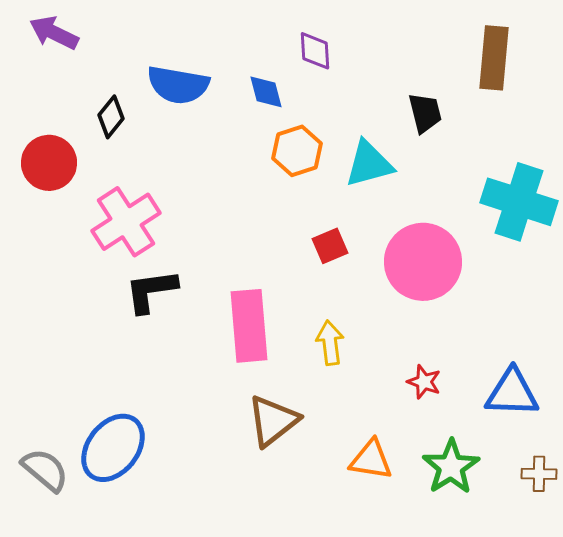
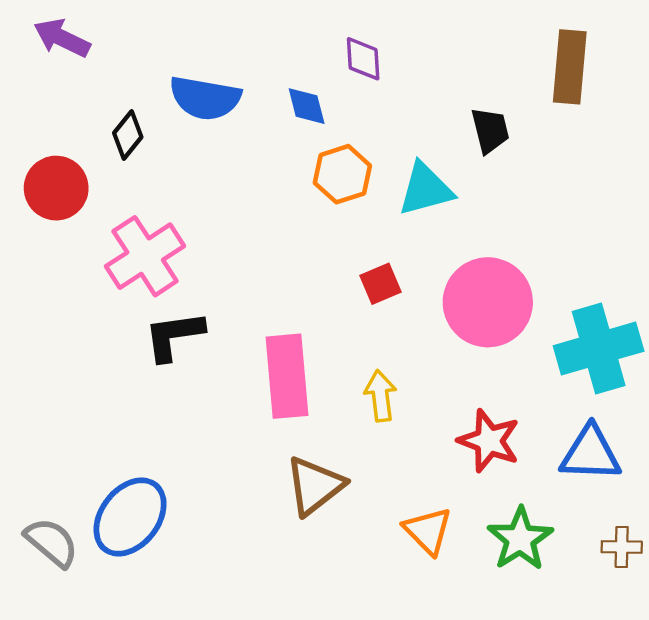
cyan cross: (519, 202) -> (599, 348), moved, turned -34
red star: (424, 382) -> (489, 441), size x1.6
orange triangle: (371, 460) -> (428, 531), turned 36

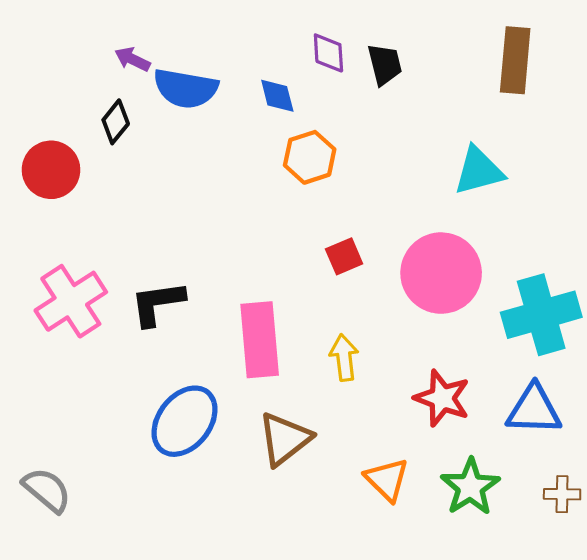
purple arrow: (62, 38) -> (132, 59), moved, size x0.7
black trapezoid: (490, 130) -> (385, 64), moved
cyan triangle: (425, 189) -> (479, 171), moved
pink cross: (145, 256) -> (71, 301), moved
blue ellipse: (130, 517) -> (185, 421), moved

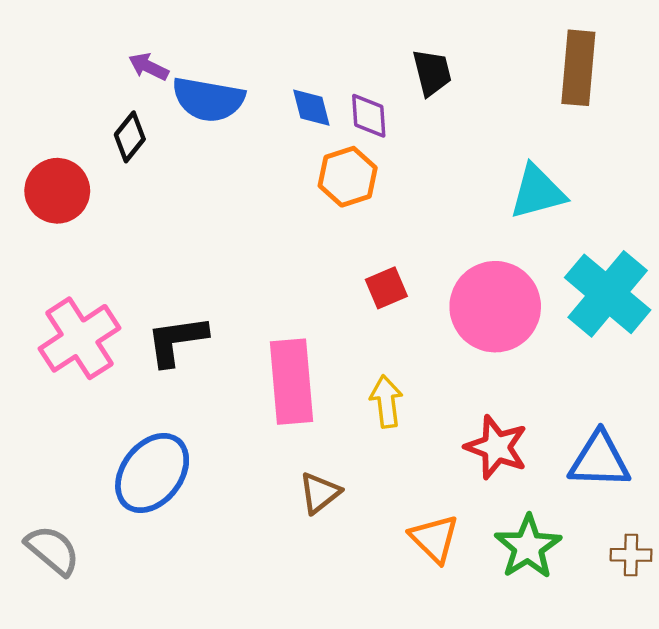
purple diamond: (328, 53) -> (369, 116), moved
cyan cross: (541, 315) -> (608, 294), moved, turned -34
blue ellipse: (185, 421) -> (152, 473), moved
brown triangle: (285, 439) -> (320, 493), size x0.7

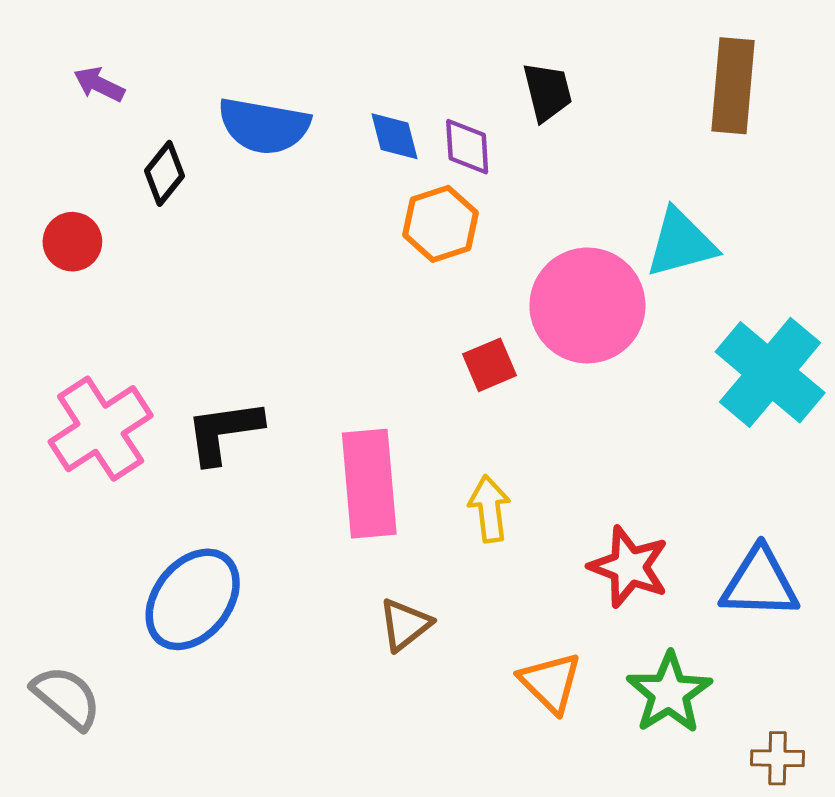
purple arrow: (149, 67) -> (99, 84), moved
red circle: (57, 191) -> (72, 242), size x0.7
pink circle: (495, 307) -> (587, 305), moved
brown cross: (631, 555) -> (777, 758), moved

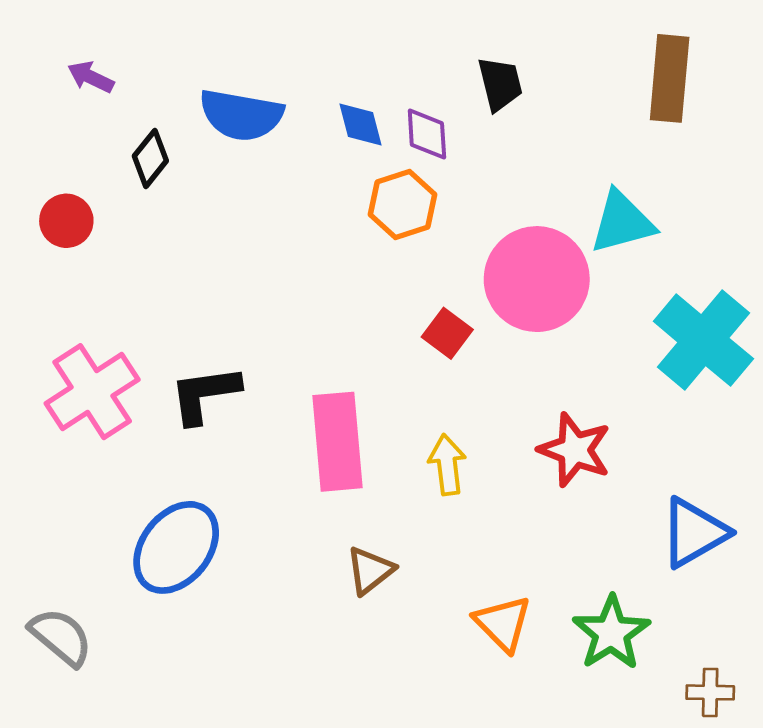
red square: (489, 365) -> (447, 333), turned -30
red star: (629, 567) -> (575, 450), moved
blue triangle: (760, 583) -> (694, 533), turned -32

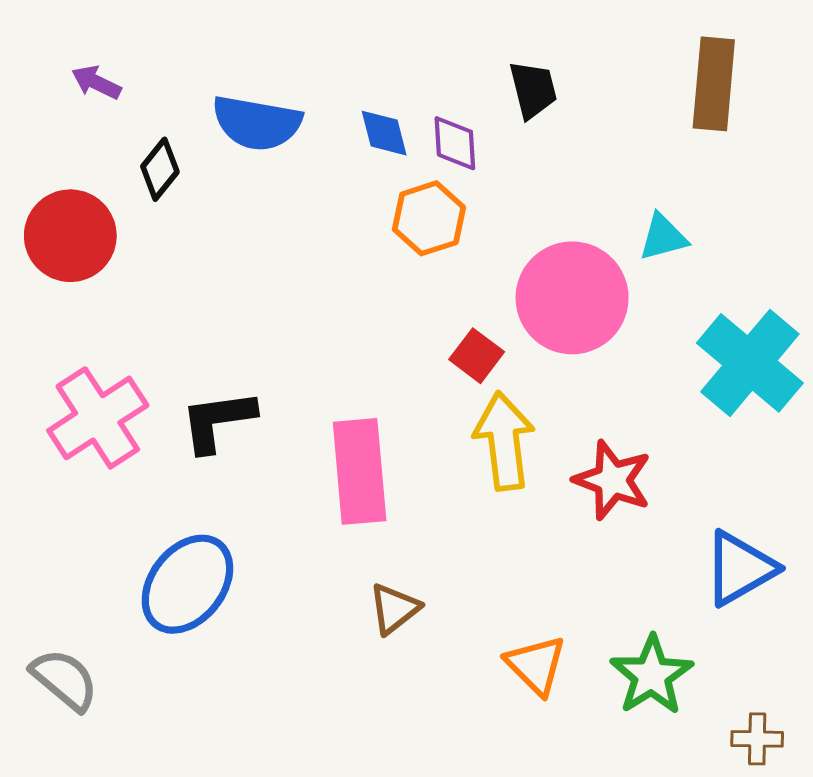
red circle: (66, 221) -> (70, 236), size x1.6
cyan triangle: (622, 222) -> (663, 237), size x0.7
yellow arrow: (447, 465) -> (504, 441), moved, size x1.5

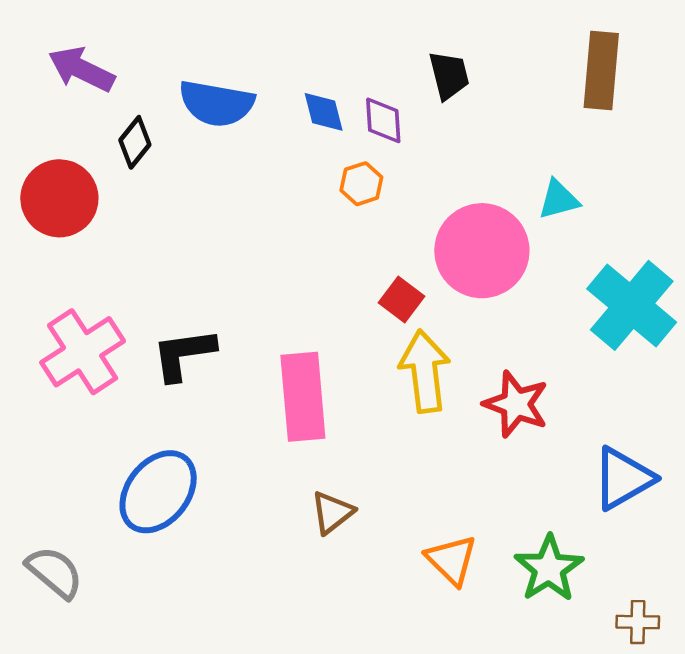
purple arrow: (96, 82) -> (81, 69), size x1.6
orange hexagon: (429, 218) -> (361, 184), size x0.7

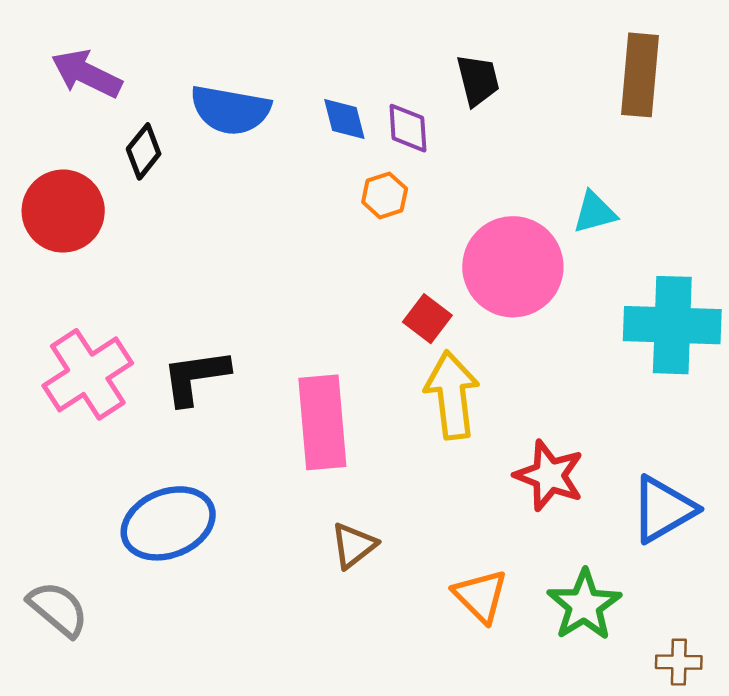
cyan cross: (632, 305) -> (672, 325), turned -38
red star: (516, 404) -> (549, 475), moved
blue ellipse: (158, 492) -> (168, 523), turned 30

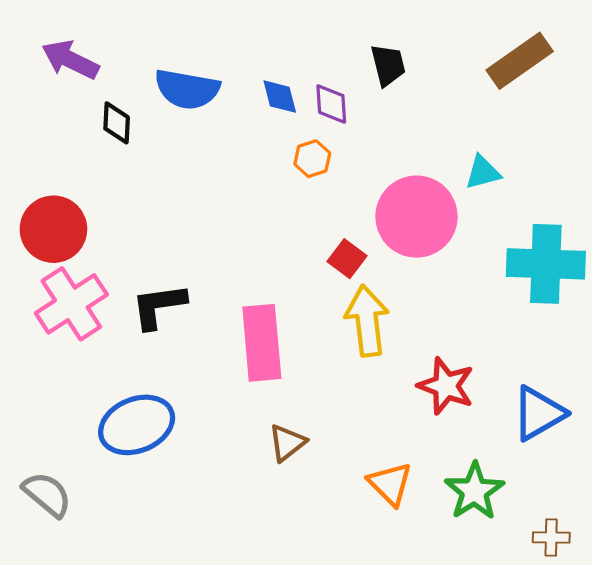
brown rectangle: (640, 75) -> (520, 61), turned 50
black diamond: (144, 151) -> (117, 123), turned -36
red circle: (63, 211) -> (53, 229), moved

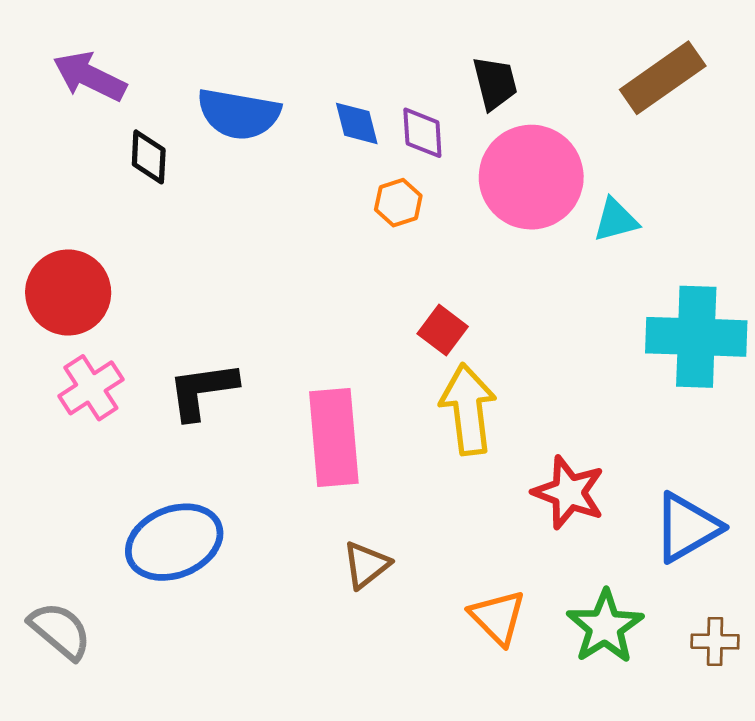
pink circle: (416, 217) -> (531, 177), moved
pink cross: (71, 304) -> (91, 388), size x0.7
brown cross: (551, 538) -> (715, 641), moved

